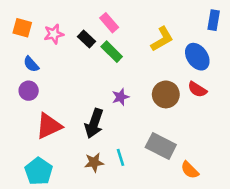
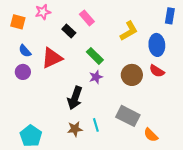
pink star: (54, 34) -> (43, 12), moved
green rectangle: (112, 52) -> (95, 56), moved
blue ellipse: (197, 57) -> (157, 45), turned 30
red triangle: (49, 126) -> (52, 58), moved

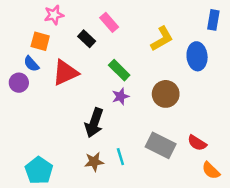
orange square: (18, 22) -> (40, 41), moved
red semicircle: (157, 71) -> (197, 143), moved
purple circle: (23, 72) -> (19, 83), moved
orange semicircle: (151, 135) -> (211, 170), moved

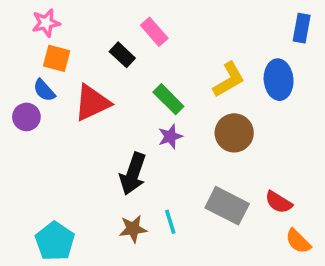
pink star: (54, 15) -> (46, 23), moved
yellow L-shape: (162, 39) -> (229, 80), moved

